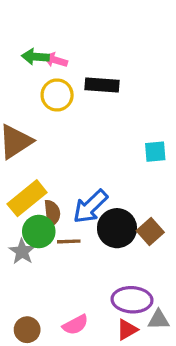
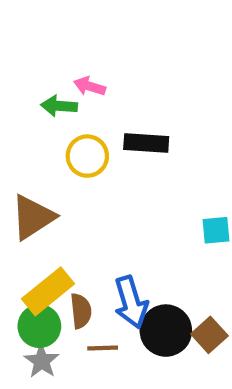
pink arrow: (55, 60) -> (90, 86), moved
blue arrow: (90, 207) -> (131, 302), turned -63
green circle: (39, 231) -> (39, 326), moved

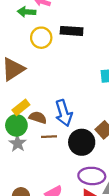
yellow rectangle: (48, 291) -> (21, 107), size x0.7
brown semicircle: (81, 311) -> (38, 117), turned -66
black circle: (166, 331) -> (82, 142), moved

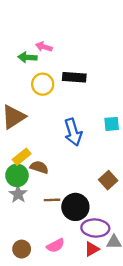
blue arrow: (64, 113) -> (73, 132), moved
brown line: (49, 137) -> (52, 200), moved
black circle: (82, 142) -> (75, 207), moved

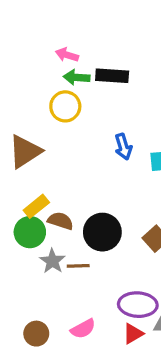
green arrow: (27, 57) -> (77, 77), moved
black rectangle: (74, 77) -> (112, 76), moved
blue arrow: (73, 132) -> (123, 147), moved, size x0.7
gray star: (18, 194) -> (52, 261), moved
black circle: (75, 207) -> (102, 232), moved

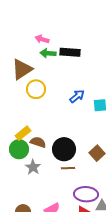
yellow circle: (65, 106) -> (36, 89), moved
blue arrow: (123, 147) -> (77, 96), turned -112
brown triangle: (25, 152) -> (22, 69), moved
brown line: (78, 266) -> (68, 168), moved

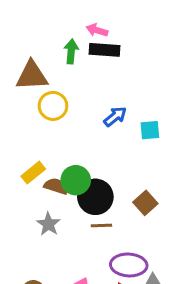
pink arrow: (42, 39) -> (97, 30), moved
green arrow: (48, 53) -> (71, 51), turned 91
brown triangle: (22, 69) -> (32, 76), turned 30
green circle: (19, 149) -> (76, 180), moved

